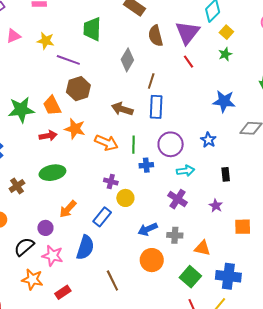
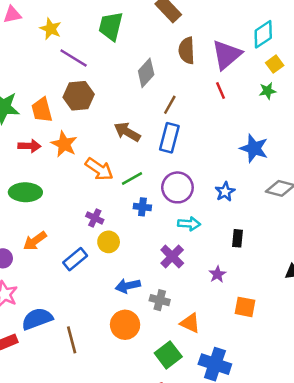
green line: (134, 145) -> (132, 178), turned 48
blue semicircle: (85, 247) -> (37, 319), moved, turned -140

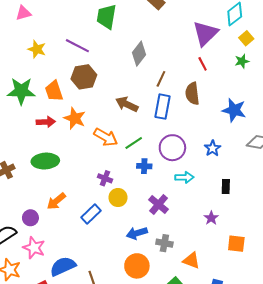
yellow star: (51, 29) -> (37, 49), moved
brown semicircle: (187, 50) -> (192, 94), moved
purple cross: (172, 256) -> (159, 205), moved

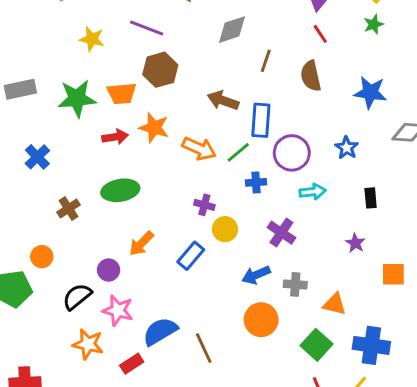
gray diamond: (139, 54) -> (232, 30), turned 40
orange trapezoid: (54, 91) -> (122, 93), turned -70
blue rectangle: (163, 107) -> (261, 120), moved

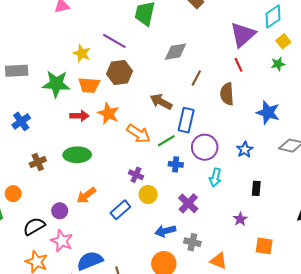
yellow star: (92, 39) -> (82, 53), moved
cyan arrow: (313, 192) -> (215, 177), turned 102

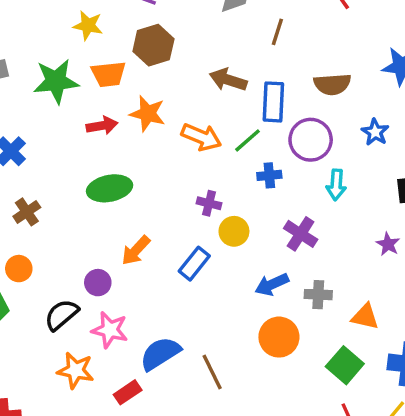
brown semicircle: (227, 94) -> (332, 84), moved, turned -80
brown cross: (38, 162) -> (27, 212), moved

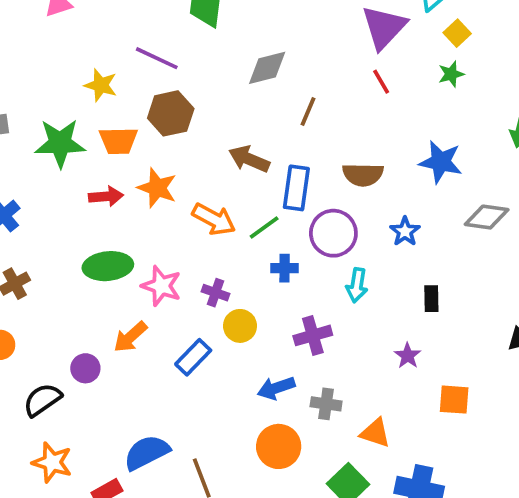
purple cross: (301, 234) -> (313, 335), turned 36
pink star: (110, 330) -> (161, 286), moved

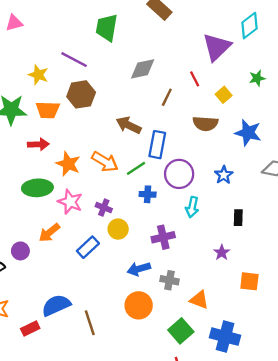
yellow square: (457, 33) -> (224, 95), moved
red line: (381, 82) -> (195, 79), moved
brown semicircle: (363, 175) -> (205, 124), moved
orange star: (157, 188) -> (68, 164), moved

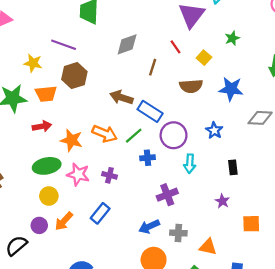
blue rectangle: (157, 145) -> (150, 111), turned -60
yellow circle: (118, 229) -> (49, 196), moved
orange arrow: (49, 233) -> (64, 221), moved

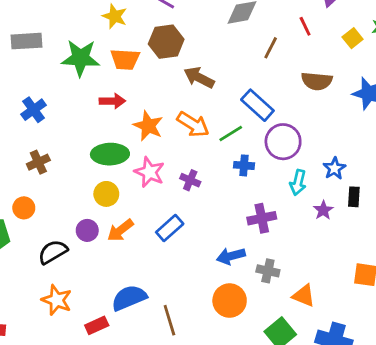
yellow square: (204, 58) -> (353, 38), moved
brown arrow: (122, 97) -> (199, 78), moved
blue star: (214, 130) -> (334, 168), moved
purple star: (222, 201) -> (323, 210), moved

